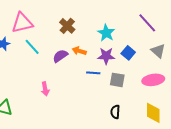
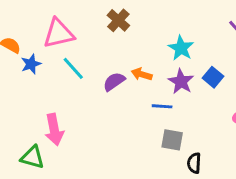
brown cross: (67, 26) -> (118, 20), moved
purple star: (106, 56) -> (181, 82), turned 30
gray square: (117, 80) -> (172, 140), moved
pink arrow: (45, 89) -> (54, 130), moved, size x1.5

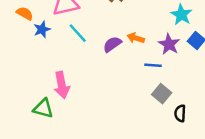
cyan star: (181, 48) -> (181, 15), moved
gray square: (172, 140) -> (162, 94), turned 30

